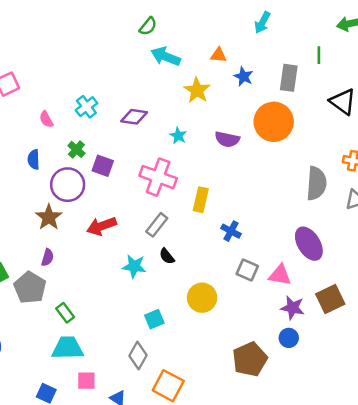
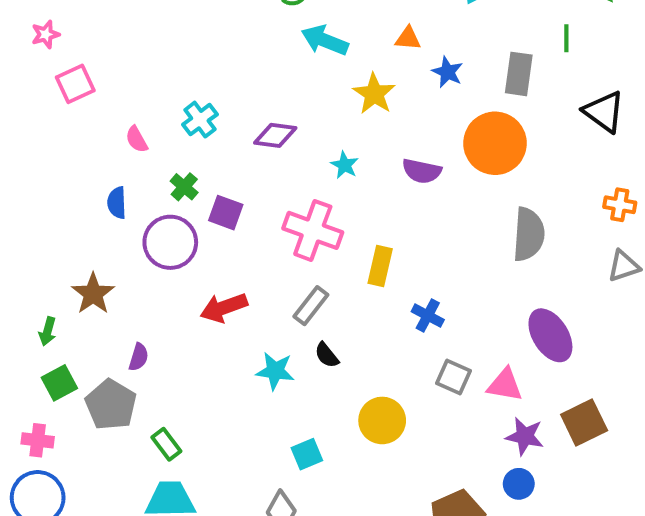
gray semicircle: (316, 183) -> (529, 234), moved
brown star: (49, 217) -> (93, 294), moved

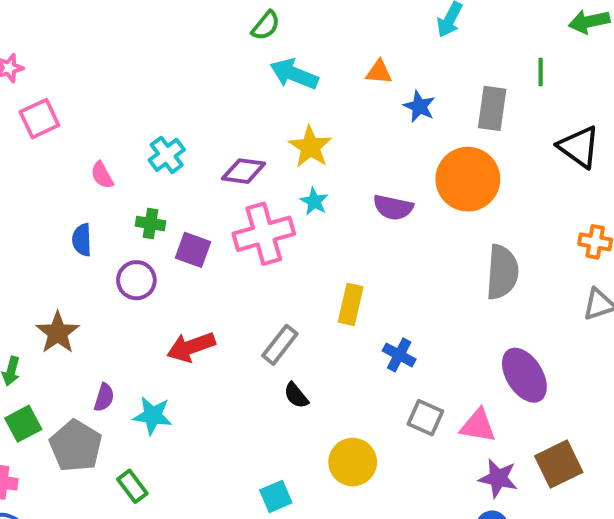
yellow star: (374, 94) -> (310, 147), moved
green cross: (184, 187) -> (151, 224), turned -32
pink cross: (313, 230) -> (264, 234), moved, turned -36
purple circle: (170, 242) -> (136, 280), size x0.7
cyan star: (275, 371) -> (153, 416), moved

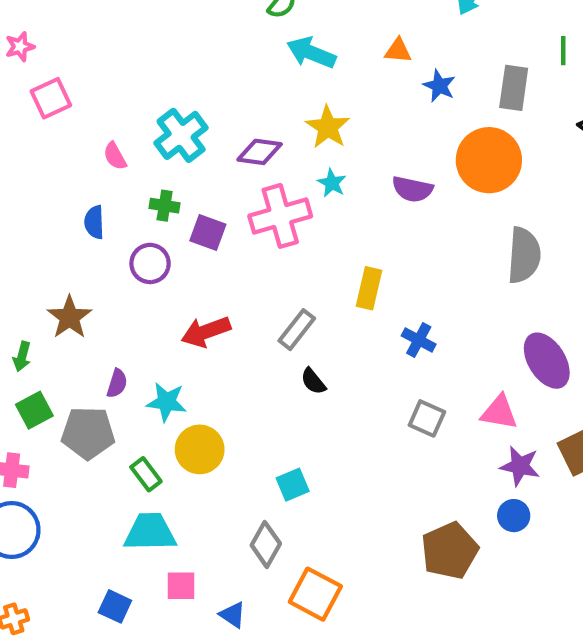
cyan cross: (167, 155) -> (181, 135), size x1.4
gray square: (425, 418) -> (427, 418), moved
gray pentagon: (76, 446) -> (88, 433), turned -30
yellow circle: (353, 462) -> (200, 449), moved

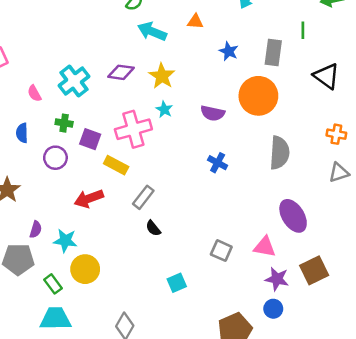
orange triangle: (398, 51) -> (195, 22), moved
purple diamond: (260, 152) -> (121, 72), moved
yellow rectangle: (369, 288) -> (116, 165), moved, turned -75
blue cross: (419, 340) -> (218, 163), moved
cyan square: (293, 485) -> (177, 283), moved

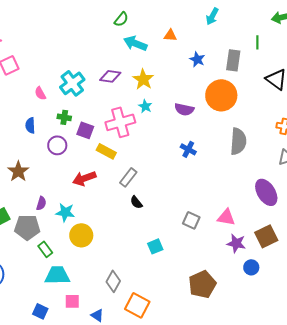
purple ellipse: (293, 216) -> (266, 192), moved
green rectangle: (53, 284) -> (45, 249), moved
blue circle: (273, 309) -> (251, 267), moved

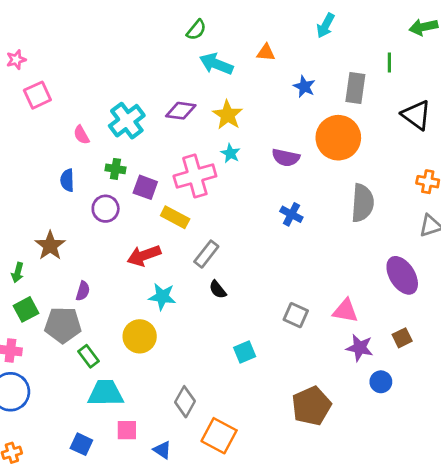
cyan star: (65, 212) -> (162, 297), moved
brown square: (266, 236) -> (402, 338), size x0.6

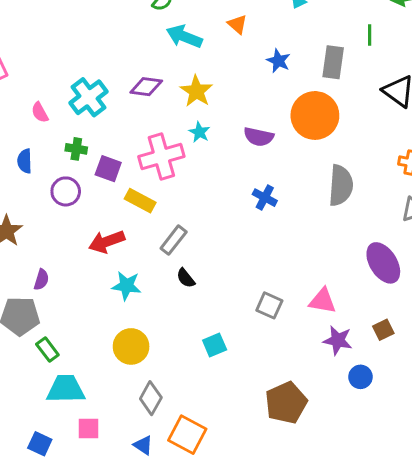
orange triangle: (266, 53) -> (237, 24), turned 36
yellow circle: (140, 336) -> (131, 346), moved
blue triangle: (162, 450) -> (143, 445), moved

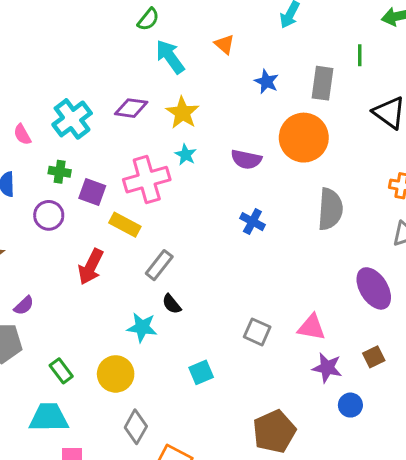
cyan arrow: (184, 36) -> (170, 57), turned 32
red arrow: (107, 242) -> (91, 267), turned -44
purple semicircle: (41, 280) -> (24, 306), turned 30
cyan star: (126, 286) -> (142, 327), moved
green rectangle: (47, 350) -> (61, 371), moved

